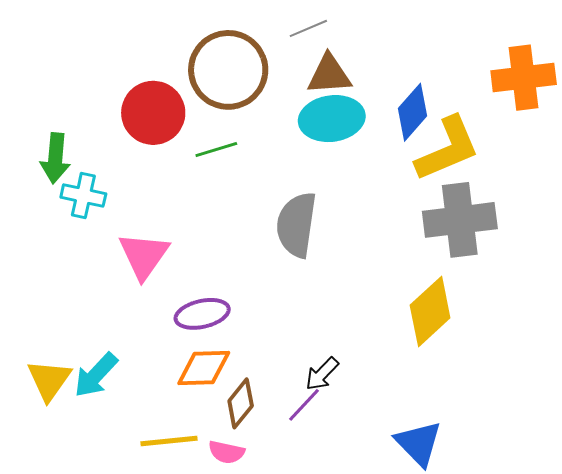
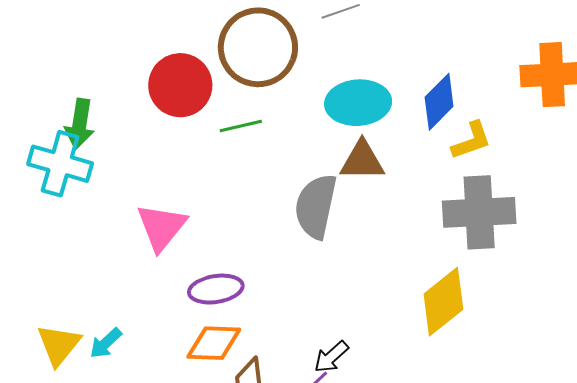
brown triangle: (329, 75) -> (362, 161), moved
yellow L-shape: (447, 149) -> (472, 141), size x0.6
cyan cross: (83, 195) -> (60, 164), moved, size x1.4
cyan arrow: (96, 375) -> (106, 343), size x0.7

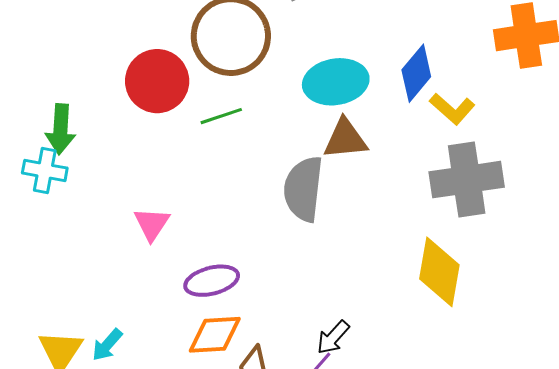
yellow L-shape: (472, 141) -> (452, 109), turned 66
cyan cross: (60, 164) -> (45, 171), size x0.7
pink triangle: (161, 227) -> (152, 224), size x0.7
yellow diamond: (443, 302) -> (439, 272), turned -36

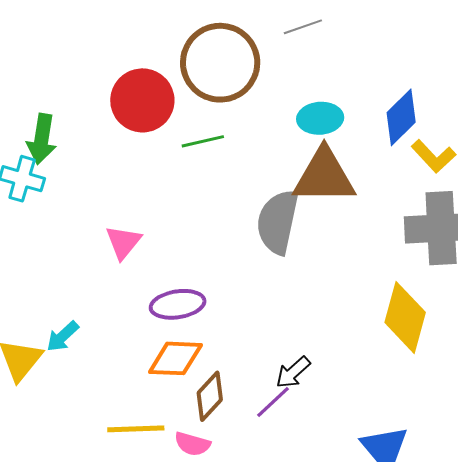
cyan ellipse: (336, 82) -> (320, 118), size x0.7
brown triangle: (345, 139) -> (324, 176), size x1.4
cyan arrow: (107, 345) -> (63, 336), moved

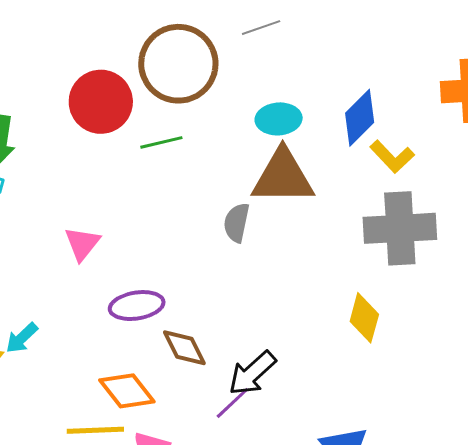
gray semicircle: (278, 222) -> (237, 223), size x0.6
yellow diamond: (405, 317) -> (364, 318), size x0.7
orange diamond: (175, 358) -> (127, 391), moved, turned 50
black arrow: (293, 372) -> (252, 373), size x1.4
brown diamond: (210, 396) -> (184, 348), moved, turned -69

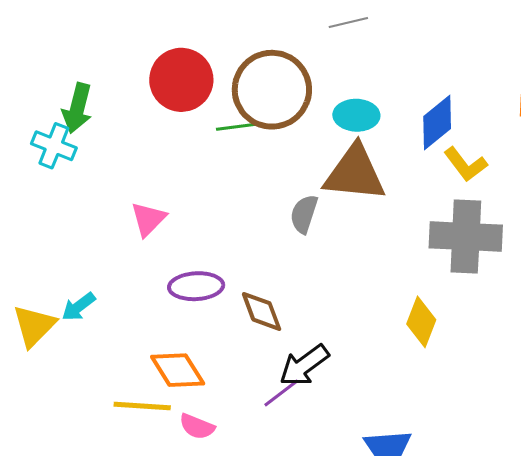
brown circle: (178, 64) -> (272, 90), moved
brown diamond: (184, 348) -> (262, 311), moved

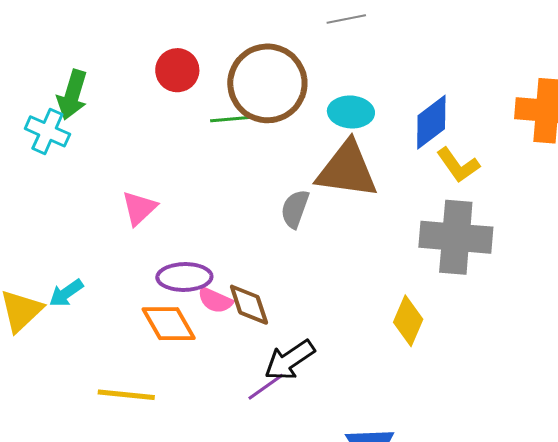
red circle: (181, 80) -> (177, 70), size x0.7
orange diamond: (178, 370) -> (169, 324), moved
pink semicircle: (197, 427) -> (215, 300), moved

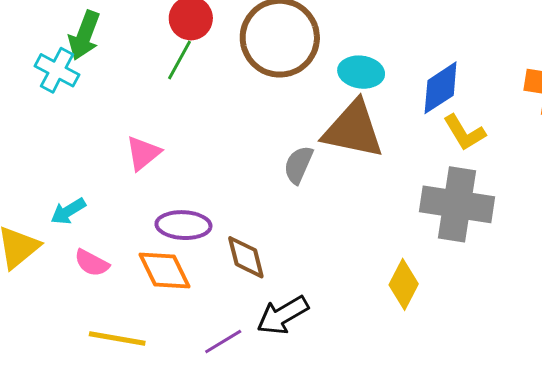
green line: (232, 119) -> (180, 60), moved, turned -60
cyan arrow: (66, 293) -> (68, 211), moved
pink semicircle: (215, 300) -> (92, 263), moved
purple line: (266, 387) -> (223, 342), moved

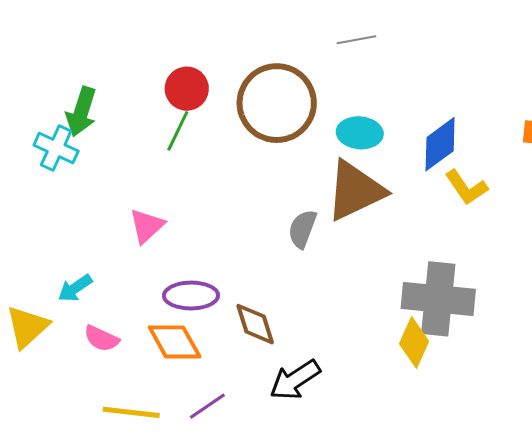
brown triangle: (353, 130) -> (355, 191), turned -34
gray cross: (457, 204) -> (438, 299), moved
purple line: (223, 342) -> (207, 406), moved

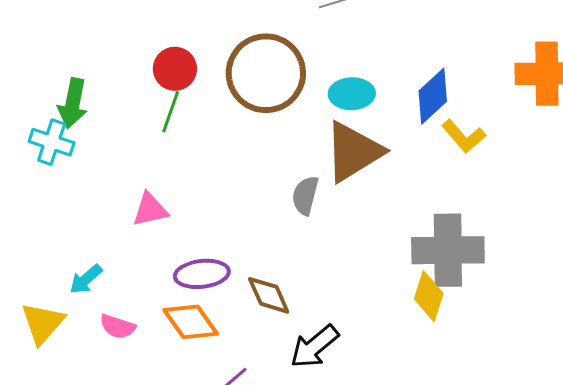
pink triangle: (147, 226) -> (150, 210), turned 36

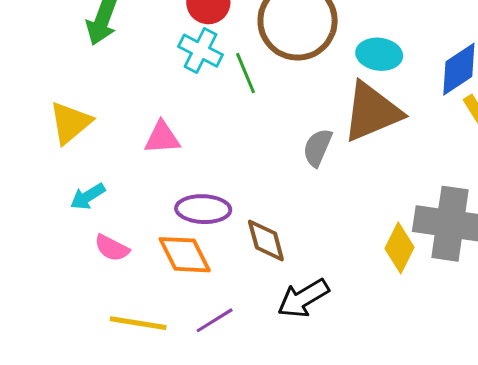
green line: (171, 112) -> (245, 73), moved, turned -51
cyan cross: (52, 142) -> (200, 51), moved
yellow diamond: (429, 296) -> (399, 248), moved
yellow triangle: (43, 323) -> (70, 123), moved

